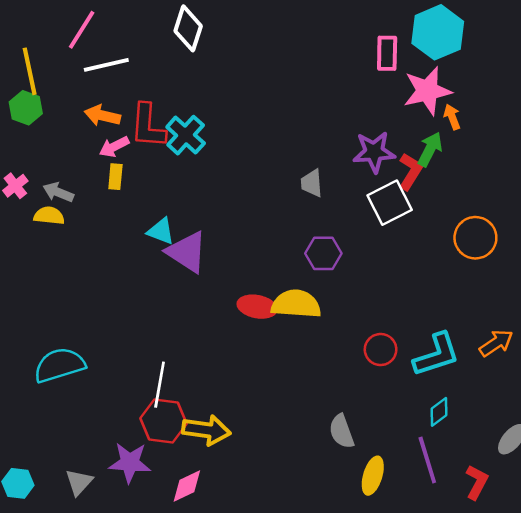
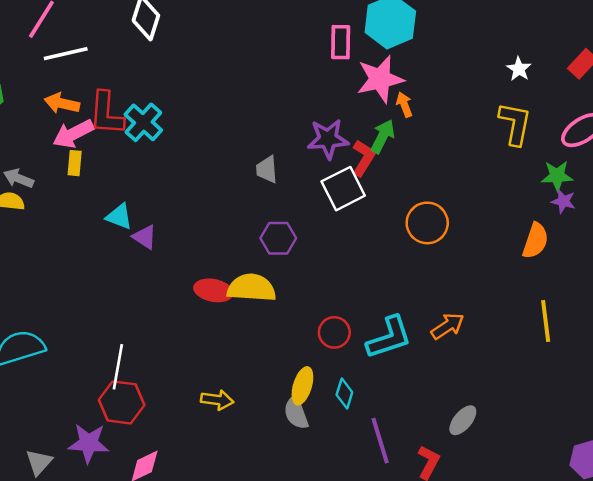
pink arrow: (114, 147) -> (73, 134), size x1.4
purple triangle: (187, 252) -> (145, 237), size x0.6
cyan diamond: (439, 412) -> (344, 394), moved, turned -36
yellow arrow: (206, 430) -> (217, 400), moved, size x0.7
yellow ellipse: (373, 476) -> (302, 386), moved

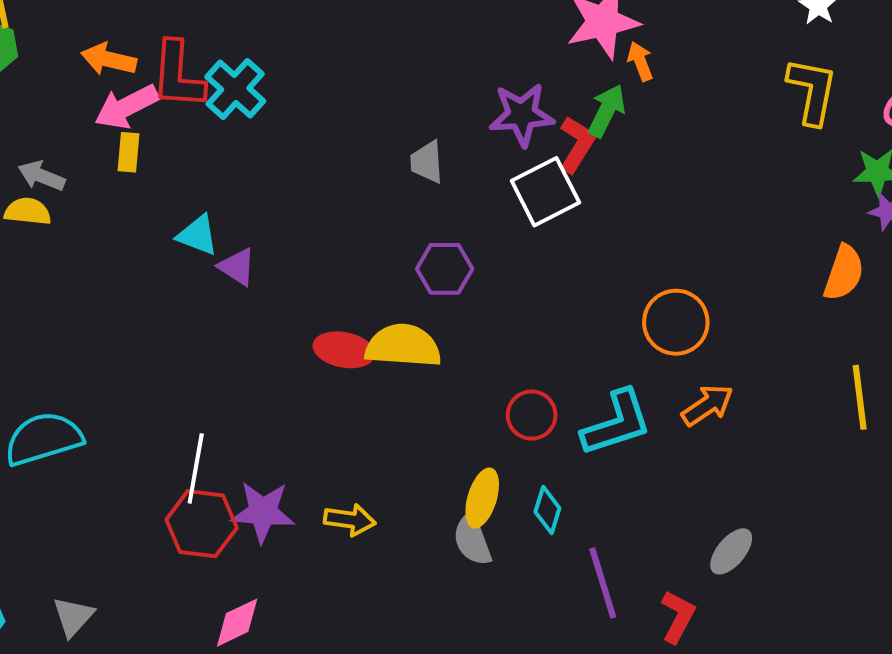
orange circle: (427, 223) -> (676, 322), moved
purple star: (89, 443) -> (263, 512), moved

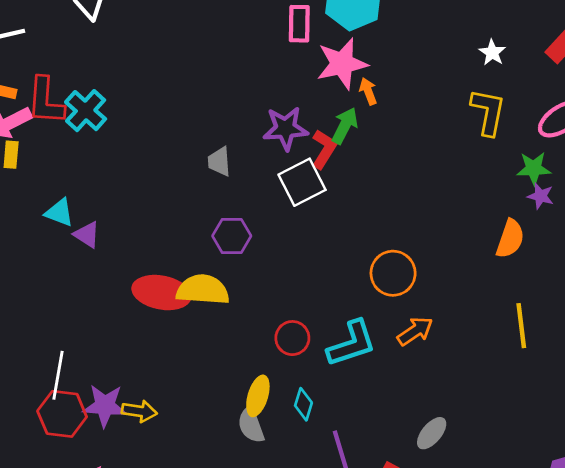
red ellipse: (344, 350) -> (161, 293), size x1.4
yellow arrow: (350, 520) -> (139, 411), moved

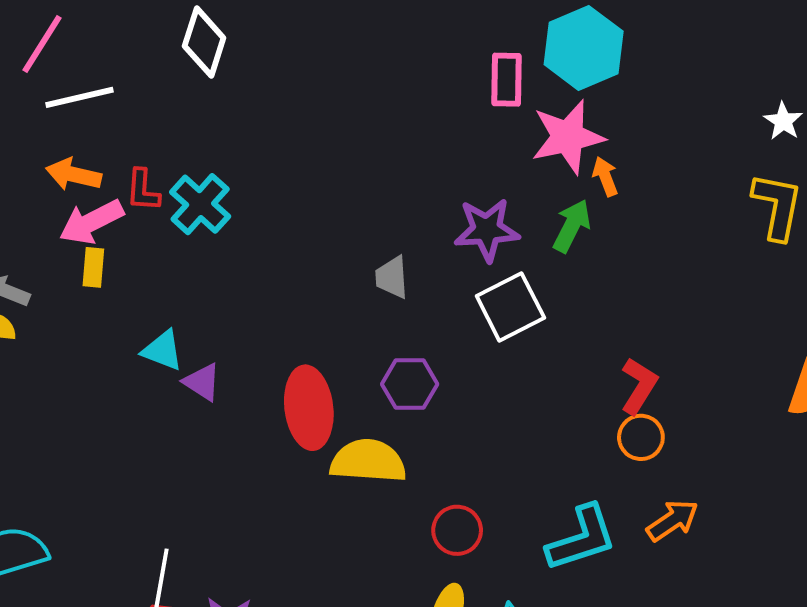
red L-shape: (46, 101) -> (143, 190), size x0.6
red L-shape: (324, 149) -> (639, 386), moved
orange circle: (393, 273) -> (641, 437), size x0.7
red ellipse: (161, 293) -> (309, 408), moved, turned 72
red circle: (292, 338) -> (457, 530), moved

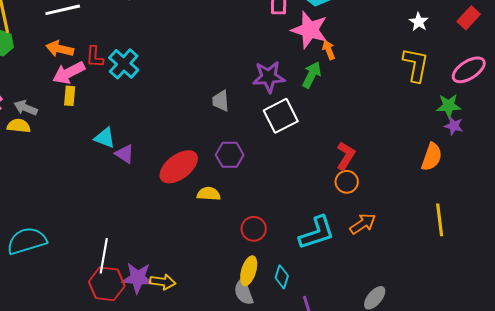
pink star: (568, 137) -> (310, 30), turned 30
red ellipse: (309, 408) -> (179, 167), turned 60
yellow semicircle: (368, 461) -> (209, 194), size x0.6

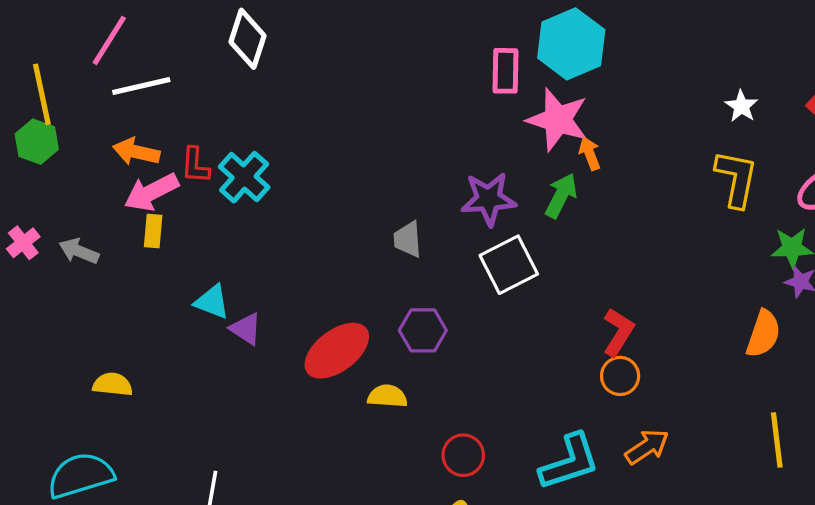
yellow semicircle: (19, 126) -> (113, 384), moved

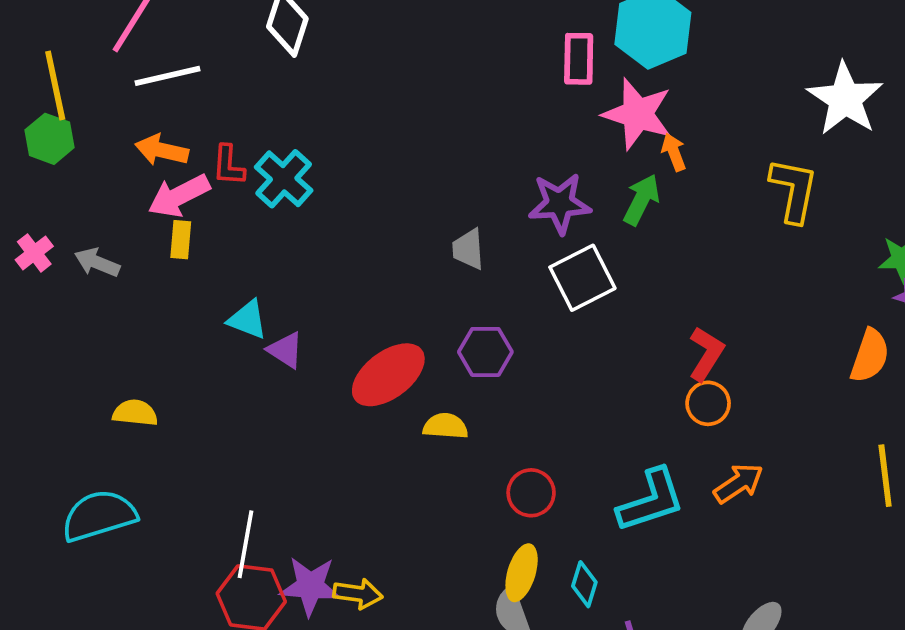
white star: (741, 106) -> (845, 99), size x2.0
yellow L-shape: (736, 179) -> (794, 190), moved

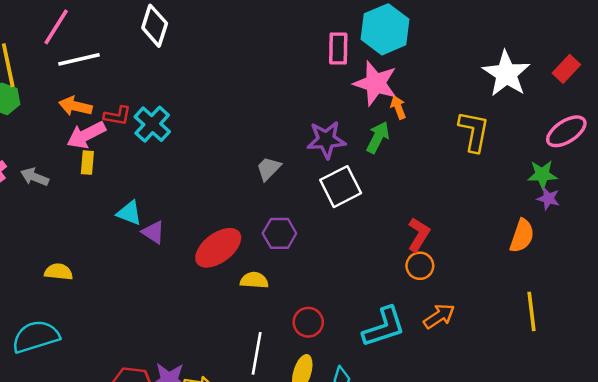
red L-shape: (228, 165) -> (117, 116), turned -84
gray trapezoid: (468, 249) -> (269, 169), turned 48
white line: (246, 544) -> (257, 353), moved

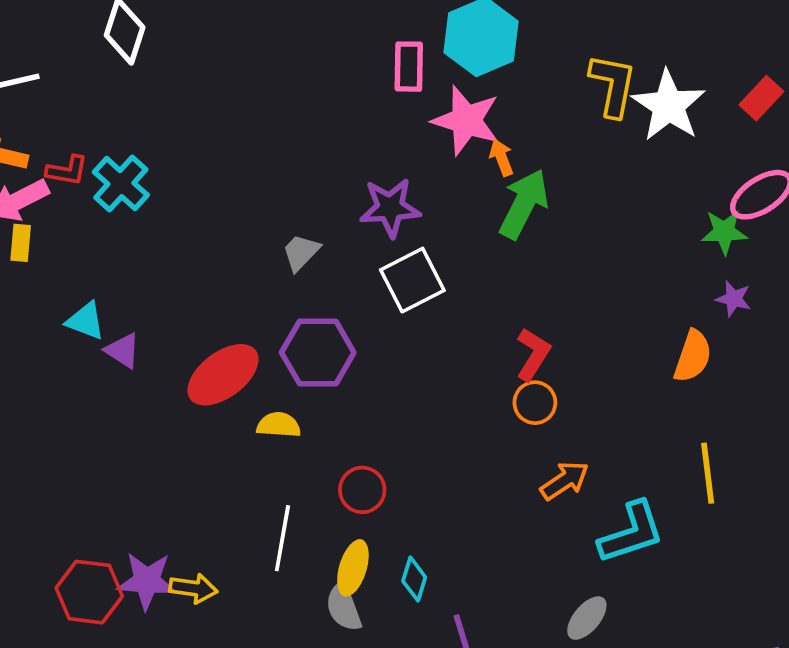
yellow L-shape: (474, 131) -> (613, 85), moved
green arrow: (378, 137) -> (524, 204), moved, size x1.4
green star: (542, 175) -> (724, 232), moved
purple hexagon: (279, 233) -> (318, 353), size x1.4
cyan L-shape: (384, 327) -> (631, 533), moved

